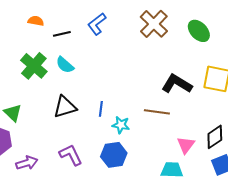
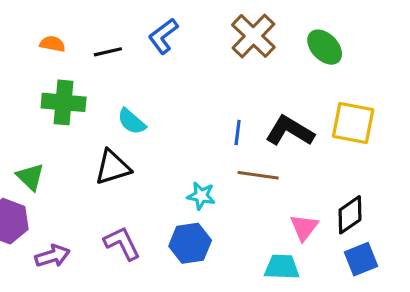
orange semicircle: (36, 21) -> (52, 44), moved
cyan semicircle: (65, 65) -> (132, 121), moved
green cross: (34, 66) -> (64, 102), turned -36
blue line: (101, 109) -> (238, 133), moved

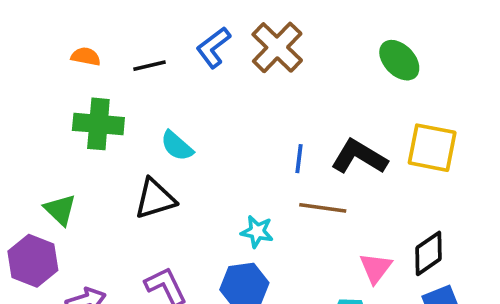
brown cross: (253, 36) -> (277, 47), moved

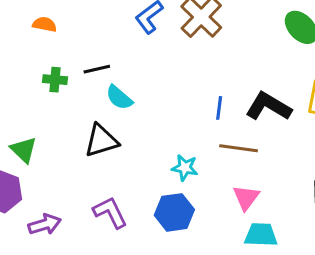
black line: (150, 66) -> (97, 69), moved
green cross: (98, 124) -> (55, 80), size x0.6
pink triangle: (376, 268) -> (246, 197), moved

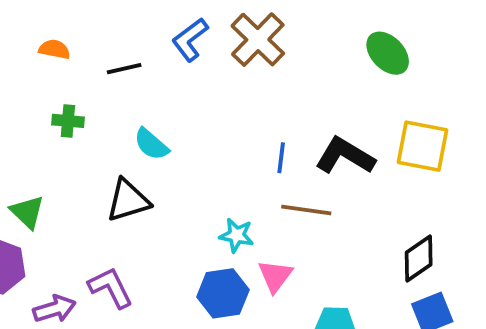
black line: (97, 69) -> (124, 69), moved
pink triangle: (246, 197) -> (275, 276), moved
purple L-shape: (110, 212) -> (111, 288), moved

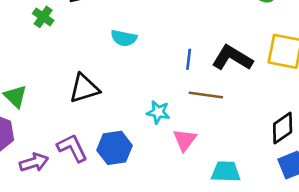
green cross: (68, 121) -> (43, 17), moved, turned 30
cyan semicircle: (151, 144) -> (124, 38), moved, turned -30
blue hexagon: (223, 293) -> (115, 148), moved

